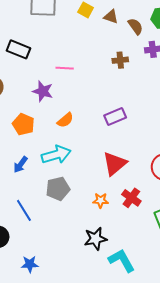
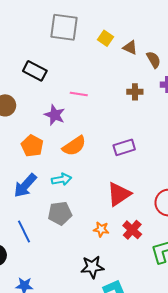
orange semicircle: (65, 120) -> (74, 146), size x1.4
cyan arrow: (56, 155) -> (62, 179), size x0.7
blue arrow: (21, 165) -> (25, 186), size x1.5

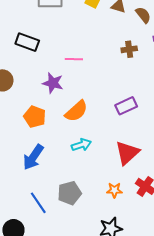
cyan arrow: (62, 179) -> (81, 145), moved
gray pentagon: (60, 213) -> (69, 193), moved

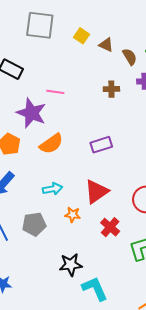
purple star: (53, 83) -> (31, 113), size x1.4
cyan arrow: (81, 145) -> (53, 189), moved
orange star: (114, 190) -> (73, 215), moved

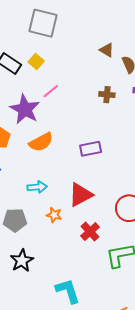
yellow square: (81, 36) -> (36, 61), moved
pink line: (55, 92) -> (51, 91), turned -54
black star: (71, 265) -> (22, 261), moved, turned -30

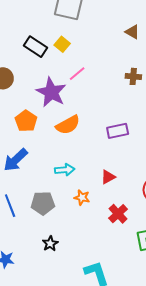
red triangle: (81, 195) -> (108, 177), size x0.6
black star: (22, 261) -> (50, 244), size x0.7

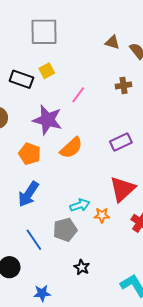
yellow square: (62, 44) -> (47, 71), turned 35
pink line: (77, 74) -> (78, 95), moved
cyan arrow: (65, 170) -> (80, 205), moved
red triangle: (108, 177) -> (122, 189), size x1.8

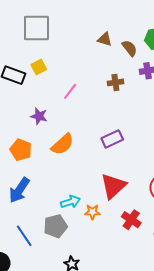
purple star: (47, 120) -> (39, 116), size x0.6

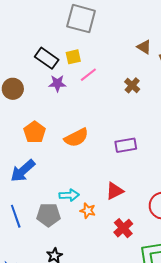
brown cross: (115, 82) -> (132, 85), moved, turned 35
pink line: (70, 91) -> (88, 75), moved
purple star: (39, 116) -> (57, 83), moved, turned -30
red triangle: (113, 186) -> (115, 191), size x0.7

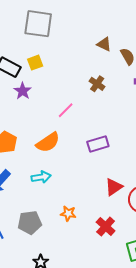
pink line: (88, 75) -> (66, 110), moved
purple star: (57, 83) -> (23, 91), turned -30
red triangle: (115, 191) -> (114, 187), moved
cyan arrow: (69, 195) -> (41, 177), moved

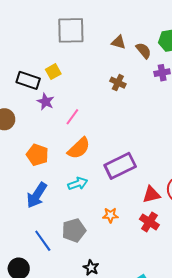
gray square: (38, 24) -> (71, 30), moved
pink line: (66, 110) -> (72, 117), moved
purple rectangle: (98, 144) -> (120, 166), moved, size x1.4
red triangle: (114, 187) -> (151, 195), moved, turned 30

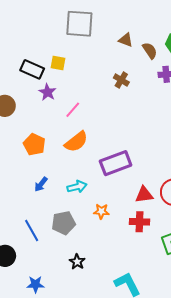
yellow square: (53, 72) -> (58, 63), turned 35
cyan arrow: (78, 184) -> (77, 187), moved
blue arrow: (37, 195) -> (41, 184), moved, size x0.6
red cross: (149, 222) -> (140, 222), turned -36

